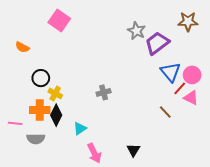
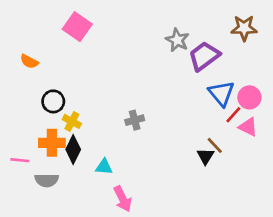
cyan triangle: (80, 128) -> (104, 167), turned 40
black triangle: (133, 150) -> (205, 156), moved

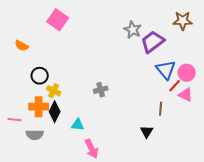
brown line: (215, 145) -> (161, 109), turned 48
black triangle: (205, 156) -> (147, 132), moved

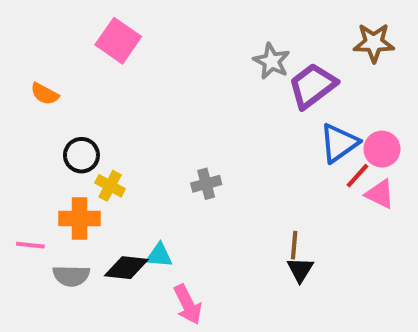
blue triangle: (166, 70) -> (339, 143), turned 35
brown line: (161, 109) -> (294, 245), moved
black diamond: (55, 112) -> (126, 268), moved, turned 70

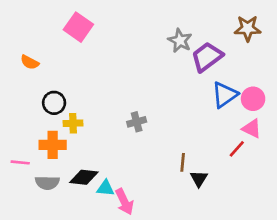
red line: (357, 176) -> (237, 149), moved
yellow cross: (110, 186) -> (73, 123), turned -30
brown line: (294, 245) -> (183, 162), moved
cyan triangle: (159, 255) -> (105, 188), moved

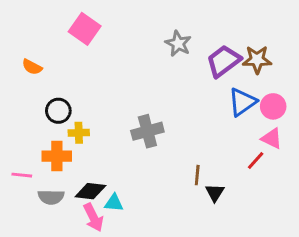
brown star: (248, 28) -> (257, 60), moved
gray star: (180, 41) -> (178, 44), moved
gray cross: (137, 122) -> (147, 131), size x1.5
pink arrow: (124, 202) -> (93, 217), moved

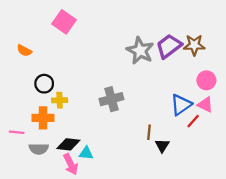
gray star: (178, 44) -> (140, 51), moved, size x1.4
blue triangle: (242, 102) -> (181, 105), moved

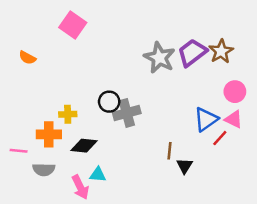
brown star: (194, 45) -> (221, 51), turned -30
black circle: (44, 84) -> (109, 102), moved
black diamond: (68, 144) -> (84, 146), moved

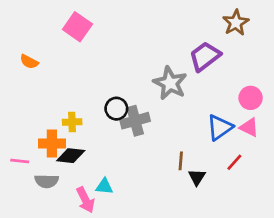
brown star: (221, 51) -> (236, 23), moved
gray star: (159, 58) -> (170, 83), moved
red line: (220, 138) -> (234, 162), moved
black diamond: (84, 146) -> (71, 156), moved

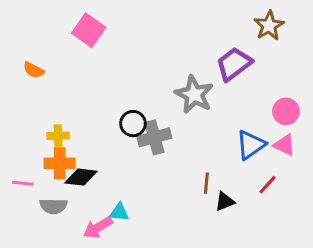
yellow cross: (72, 122) -> (58, 136), moved
black triangle: (197, 177) -> (225, 202), turned 36
pink arrow: (85, 200) -> (98, 228), turned 85

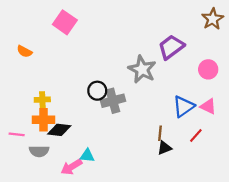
brown star: (269, 26) -> (213, 19), moved
pink circle: (286, 111) -> (208, 69), moved
brown line: (206, 183) -> (160, 133), moved

